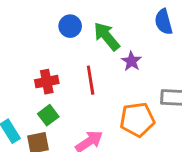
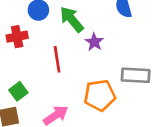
red cross: (47, 82) -> (17, 37), moved

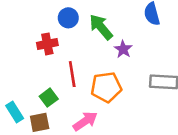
red line: (57, 59) -> (72, 74), moved
orange pentagon: (100, 95) -> (106, 87), moved

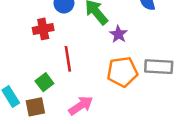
orange pentagon: (106, 87) -> (122, 72), moved

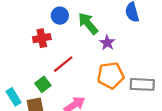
red line: (68, 59) -> (63, 64), turned 60
gray rectangle: (159, 67) -> (142, 84), moved

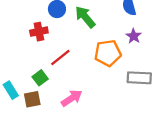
purple star: (107, 43) -> (134, 36), moved
orange pentagon: (111, 75) -> (108, 53), moved

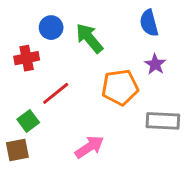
pink arrow: (72, 98) -> (89, 147), moved

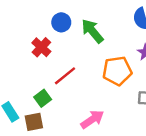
red cross: (27, 58) -> (41, 47), turned -36

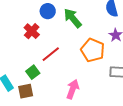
orange pentagon: (117, 71) -> (93, 50), turned 30
pink arrow: (92, 119) -> (73, 89), turned -36

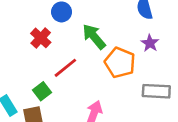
green arrow: (73, 18) -> (94, 37), moved

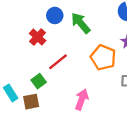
green arrow: (94, 37) -> (81, 23), moved

